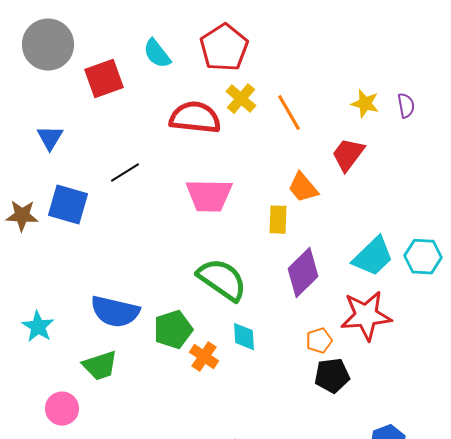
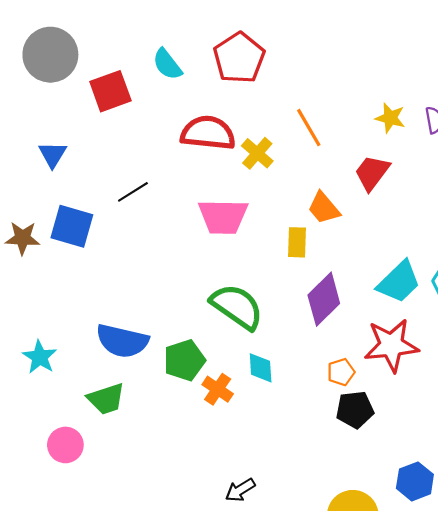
yellow cross: (241, 99) -> (257, 153), moved

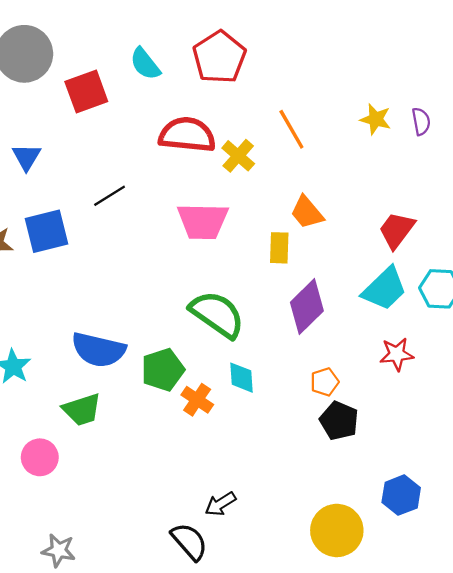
red trapezoid: (372, 173) -> (397, 230), moved
blue square: (72, 226) -> (46, 231), turned -30
red star: (391, 345) -> (397, 354), moved, size x0.6
black pentagon: (355, 410) -> (339, 421), turned 30

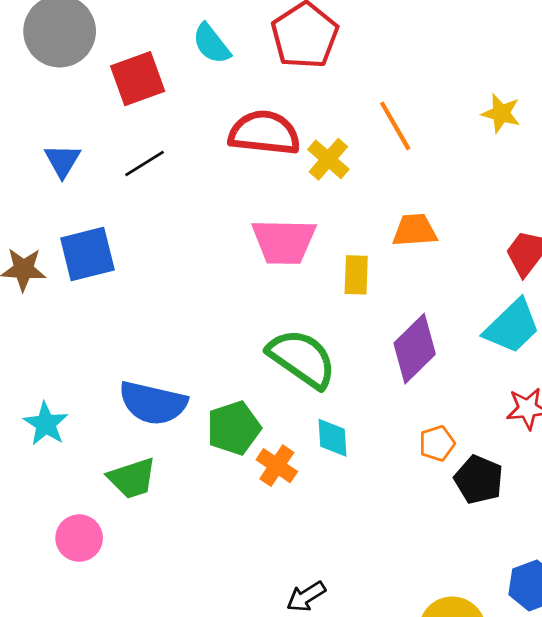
black line: (110, 196) -> (145, 163), moved
orange trapezoid: (307, 212) -> (415, 230), turned 126
yellow rectangle: (279, 248) -> (356, 275), moved
black pentagon: (339, 421) -> (479, 480), moved

